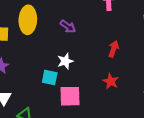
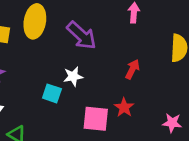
purple arrow: (68, 26) -> (82, 35), size x1.6
pink square: (70, 96) -> (96, 119), moved

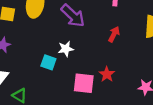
red arrow: (132, 69) -> (114, 34), moved

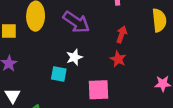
red star: (107, 74) -> (118, 59), moved

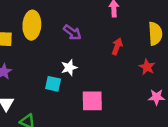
purple arrow: (76, 22) -> (72, 32), size x0.7
red star: (118, 59) -> (147, 67), moved

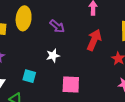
red arrow: (117, 46) -> (94, 40), size x1.5
cyan square: (53, 84) -> (29, 76), moved

